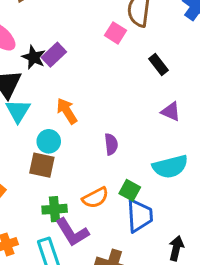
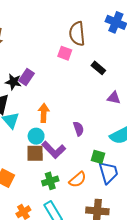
orange arrow: (67, 111) -> (44, 113), turned 48
orange semicircle: (95, 198) -> (78, 180), moved
purple L-shape: (72, 232) -> (54, 150), moved

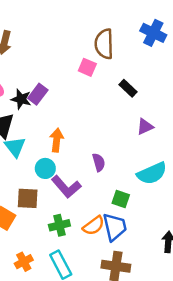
purple triangle: (114, 98) -> (145, 127), turned -40
brown square: (35, 153) -> (28, 198), moved
blue trapezoid: (108, 172) -> (115, 227), moved

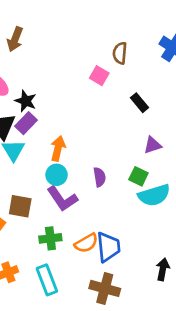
brown semicircle: (104, 44) -> (120, 53), size x0.7
purple rectangle: (38, 94) -> (26, 123), moved
cyan circle: (45, 168) -> (57, 175), moved
green square: (121, 199) -> (138, 176), moved

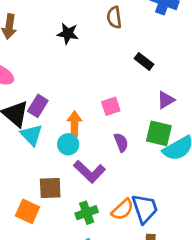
pink square: (99, 76) -> (111, 106), moved, turned -36
black star: (26, 101) -> (68, 34), moved
cyan circle: (57, 175) -> (68, 144), moved
green square: (138, 176) -> (159, 133), size x1.4

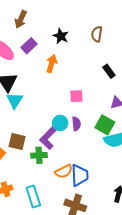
purple rectangle: (38, 106) -> (29, 46), moved
orange arrow: (74, 124) -> (52, 64), moved
cyan circle: (68, 144) -> (60, 123), moved
purple L-shape: (90, 172) -> (48, 138), turned 75
green cross: (87, 213) -> (39, 155), moved

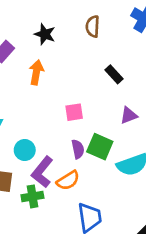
cyan circle: (60, 123) -> (25, 150), moved
green square: (105, 125) -> (100, 147), moved
orange semicircle: (64, 171) -> (68, 180), moved

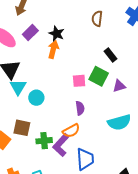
black star: (45, 34) -> (57, 34), moved
green square: (100, 147) -> (99, 76), moved
cyan circle: (25, 150) -> (36, 98), moved
purple L-shape: (42, 172) -> (61, 145), moved

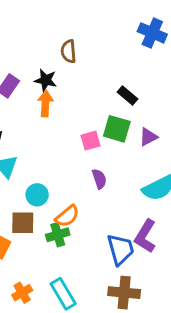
brown semicircle: (97, 19) -> (69, 51), moved
cyan circle: (36, 98) -> (37, 195), moved
orange semicircle: (71, 131) -> (67, 216), moved
purple L-shape: (61, 145) -> (145, 236), moved

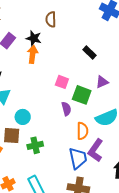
green square: (117, 129) -> (82, 95), moved
pink square: (91, 141) -> (62, 82), turned 32
orange semicircle: (67, 216) -> (82, 131), moved, turned -54

